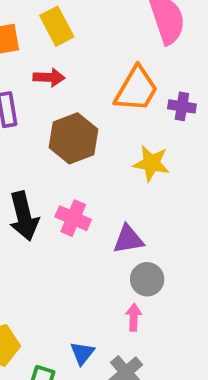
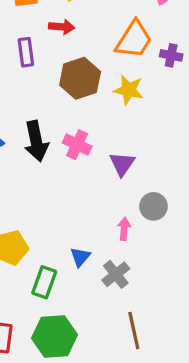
yellow star: (151, 163) -> (129, 90), moved
purple triangle: (128, 239) -> (122, 164), turned -48
gray circle: (147, 279) -> (153, 206), moved

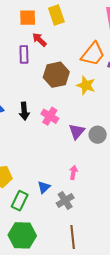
red arrow: (62, 27) -> (39, 40), moved, turned -147
black arrow: (36, 141) -> (24, 111), size x0.7
gray circle: (153, 206) -> (98, 135), moved

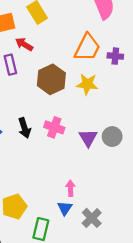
pink arrow: (73, 172) -> (70, 188), moved

